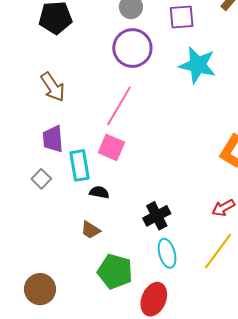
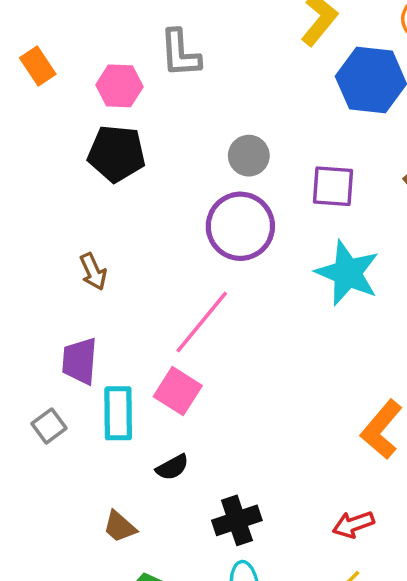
brown arrow: (53, 87) -> (93, 272), size x0.7
black semicircle: (99, 192) -> (172, 467), moved, turned 132

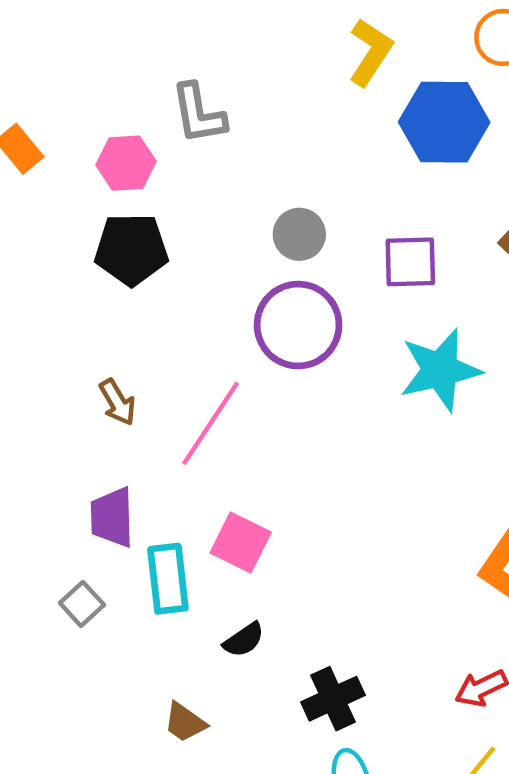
cyan star: (347, 273) -> (440, 370), turned -30
pink line: (202, 322) -> (211, 423), moved

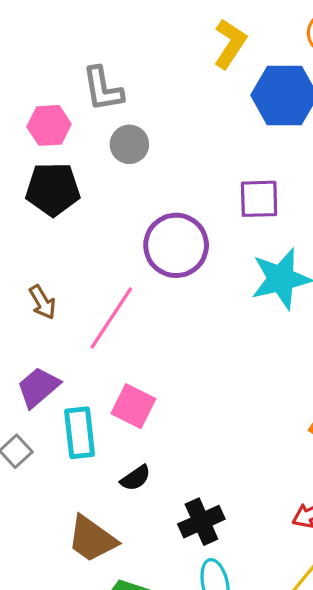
gray circle: (299, 234) -> (129, 144), moved
purple trapezoid: (112, 517) -> (38, 387), turned 51
brown trapezoid: (185, 722) -> (92, 539), size x1.6

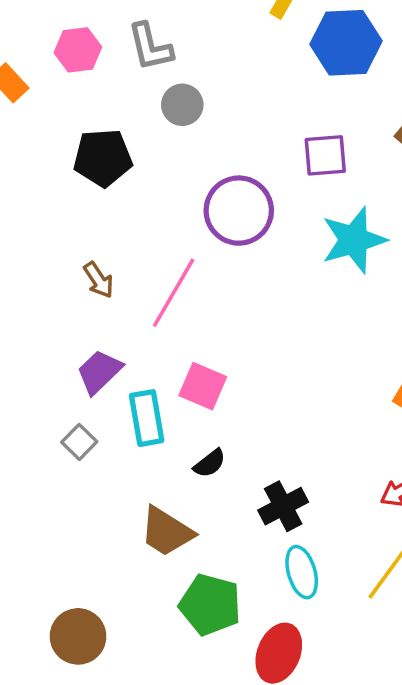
pink hexagon: (49, 125) -> (78, 50), moved

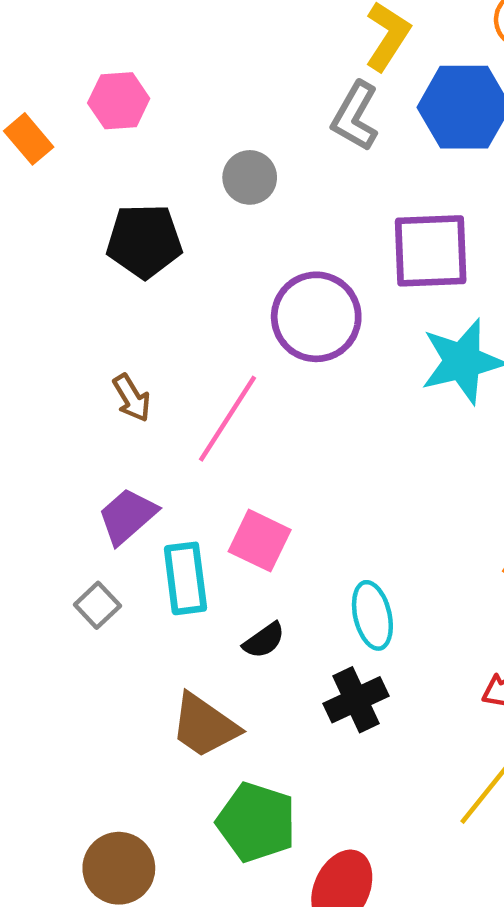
gray L-shape: (150, 47) -> (355, 116), moved, turned 40
purple square: (325, 155) -> (431, 251), size x1.4
cyan ellipse: (302, 572) -> (372, 615), moved
brown circle: (78, 636) -> (119, 868), moved

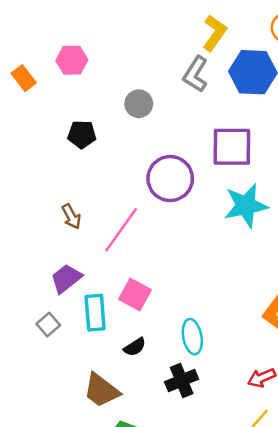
black pentagon: (144, 241) -> (82, 134), size x0.7

